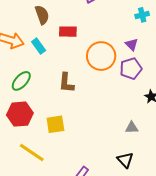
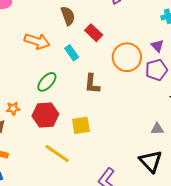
red rectangle: (68, 32) -> (94, 33), turned 42
cyan rectangle: (39, 46) -> (72, 53), moved
black triangle: (125, 160) -> (151, 161), size x1.4

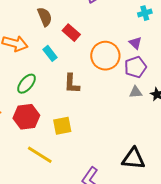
gray triangle: (157, 129) -> (136, 92), moved
black triangle: (151, 161) -> (133, 159), turned -40

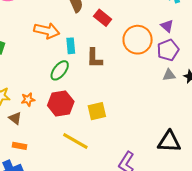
cyan rectangle: (50, 53) -> (71, 46), moved, turned 35
brown L-shape: (72, 84) -> (94, 58), moved

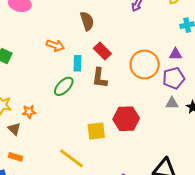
red rectangle: (103, 18) -> (102, 51), moved
purple triangle: (167, 26) -> (175, 54), turned -48
orange arrow: (47, 31) -> (55, 45), size x0.7
red hexagon: (61, 104) -> (126, 119), moved

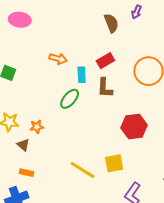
brown semicircle: (87, 21) -> (111, 23), moved
red rectangle: (102, 51) -> (105, 61), turned -72
yellow square: (96, 131) -> (114, 163), moved

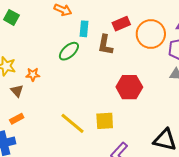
red rectangle: (105, 61) -> (121, 24), moved
orange rectangle: (27, 173) -> (17, 119), turned -48

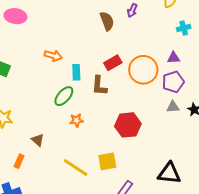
orange star: (33, 74) -> (77, 120), moved
brown triangle: (17, 91) -> (38, 140), moved
orange rectangle: (17, 119) -> (19, 161), moved, turned -32

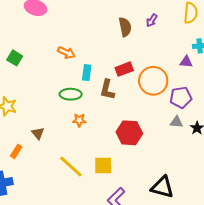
purple triangle: (174, 58) -> (186, 62), moved
green ellipse: (64, 96) -> (71, 94), turned 40

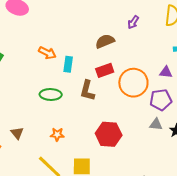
brown semicircle: (125, 27) -> (105, 41), moved, turned -102
purple triangle: (186, 62) -> (166, 72), moved
cyan rectangle: (87, 73) -> (68, 64), moved
orange star: (79, 120) -> (57, 134), moved

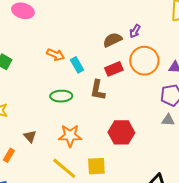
purple arrow: (133, 22) -> (135, 31), moved
cyan rectangle: (68, 64) -> (77, 65), turned -35
orange circle: (133, 83) -> (144, 61), moved
orange star: (57, 134) -> (70, 136), size x1.6

